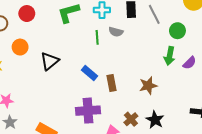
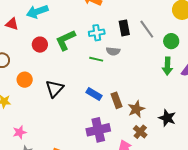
red circle: (27, 14) -> (40, 45), moved
green line: (97, 37) -> (96, 59), turned -64
brown star: (148, 86) -> (136, 109), moved
black star: (155, 120) -> (167, 118), moved

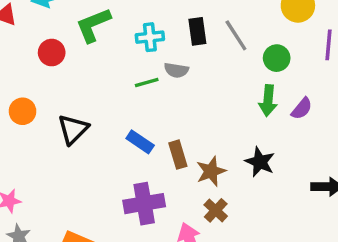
green L-shape: (66, 40) -> (93, 25), moved
green line: (96, 59) -> (147, 82), turned -32
black star: (167, 118) -> (260, 162), moved

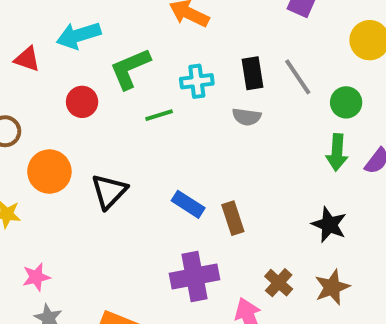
gray semicircle: (176, 70) -> (247, 117), moved
green line: (147, 82) -> (159, 115), moved
orange circle: (23, 111) -> (49, 172), size x1.4
brown star: (211, 171) -> (332, 287), moved

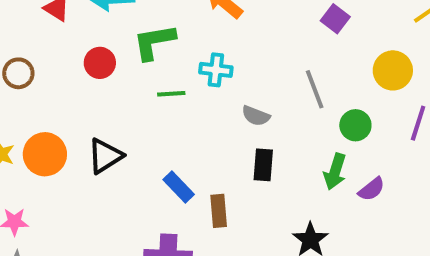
black rectangle: (253, 73) -> (263, 165), moved
orange circle: (49, 172) -> (45, 154), moved

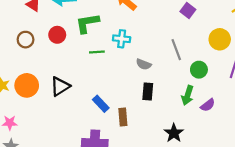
brown circle: (18, 73) -> (26, 40), moved

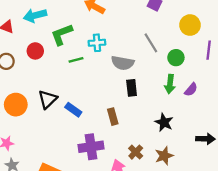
gray semicircle: (144, 64) -> (123, 63), size x1.5
blue rectangle: (101, 104) -> (73, 110), moved

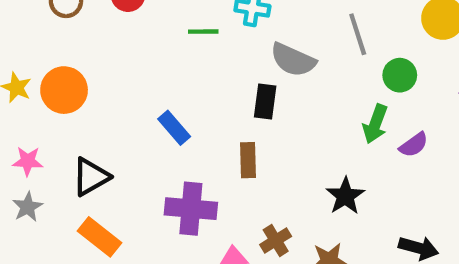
black rectangle: (132, 88) -> (265, 102), moved
black triangle: (48, 99) -> (91, 177), moved

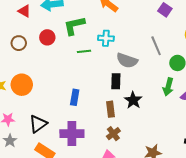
blue rectangle: (174, 128) -> (75, 97), turned 56
black star: (345, 196) -> (133, 100), moved
purple cross: (191, 209) -> (72, 134), moved
brown cross: (276, 240) -> (113, 134), moved

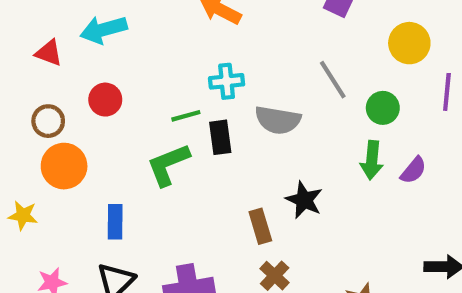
green L-shape: (74, 26) -> (168, 165), moved
black rectangle: (116, 81) -> (220, 137), moved
orange circle: (22, 85) -> (64, 166), moved
blue rectangle: (75, 97) -> (115, 222), moved

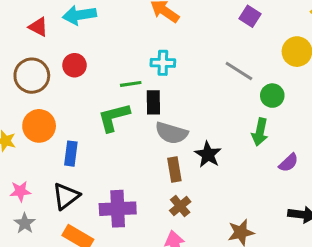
gray line: (333, 80) -> (239, 71), turned -32
gray semicircle: (278, 120) -> (171, 133), moved
brown circle: (48, 121) -> (32, 76), size x1.5
orange circle: (64, 166) -> (39, 126), moved
purple semicircle: (413, 170) -> (289, 163), moved

